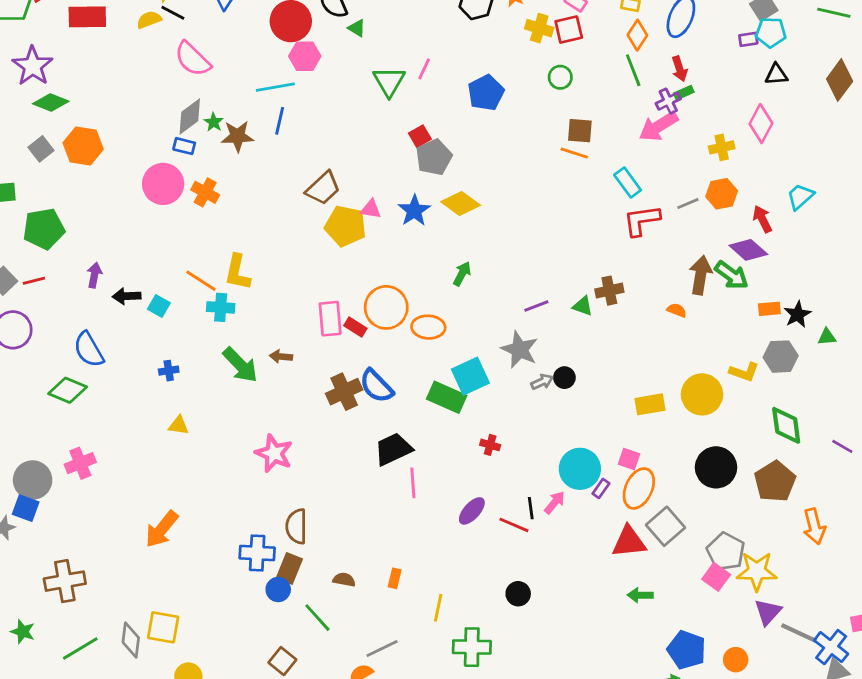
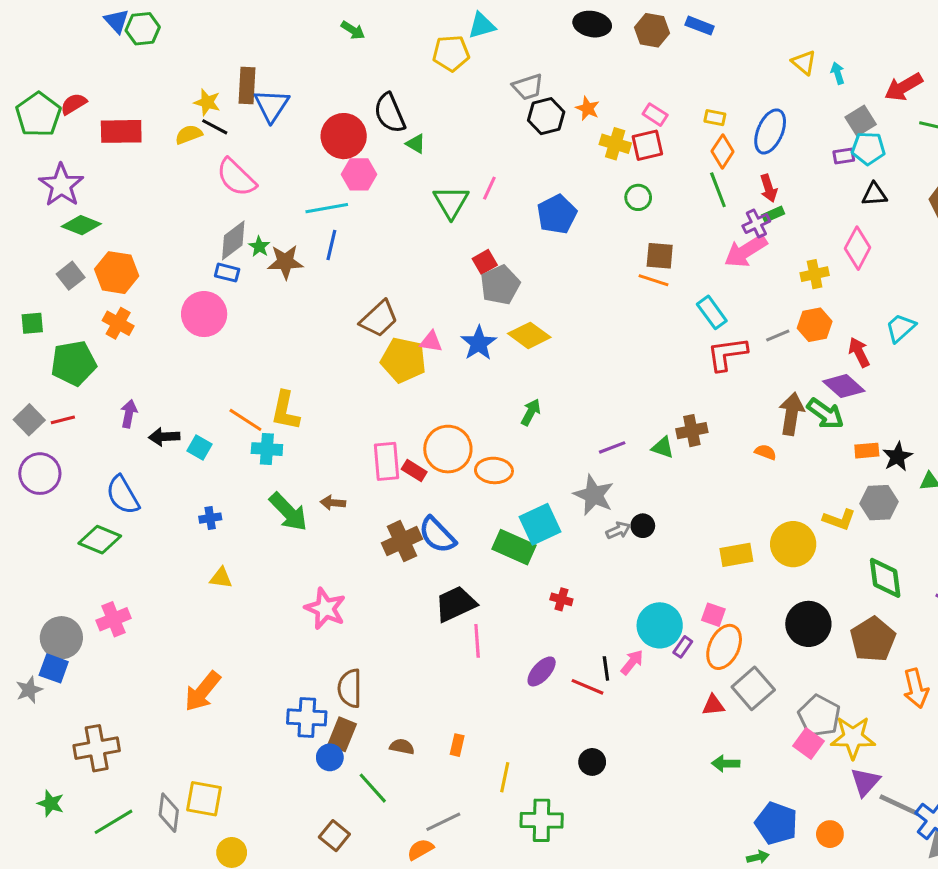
orange cross: (205, 192) -> (118, 323), moved
red triangle: (629, 542) -> (713, 705), size x0.6

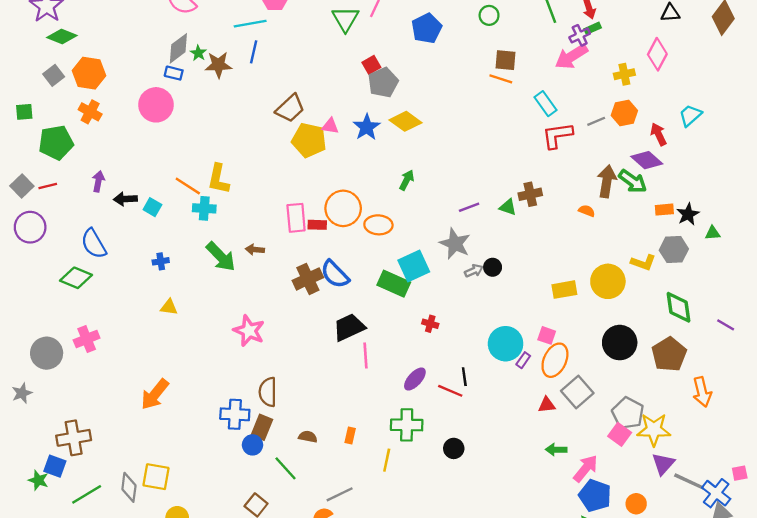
red rectangle: (414, 470) -> (317, 225), turned -30
pink arrow: (632, 662) -> (586, 468), moved, size x1.4
blue square: (54, 668) -> (55, 466), moved
green cross: (542, 820) -> (407, 425), moved

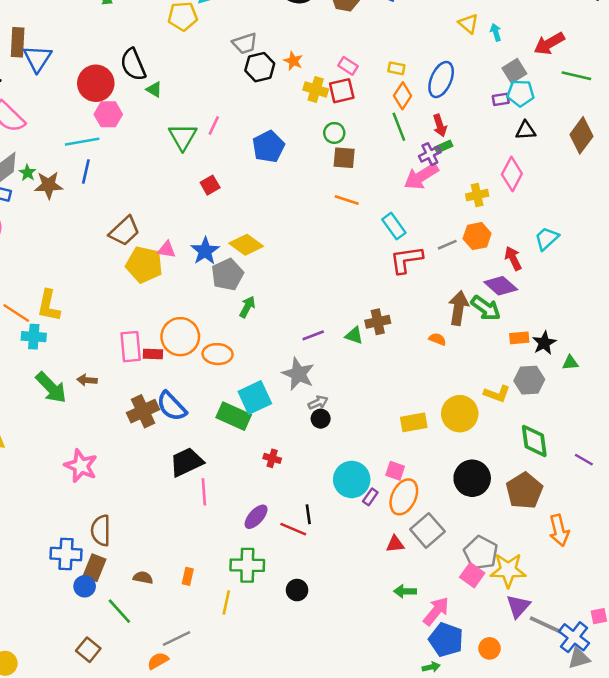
brown square: (506, 60) -> (344, 158), moved
gray pentagon: (383, 82) -> (227, 275), moved
black circle: (493, 267) -> (321, 419), moved

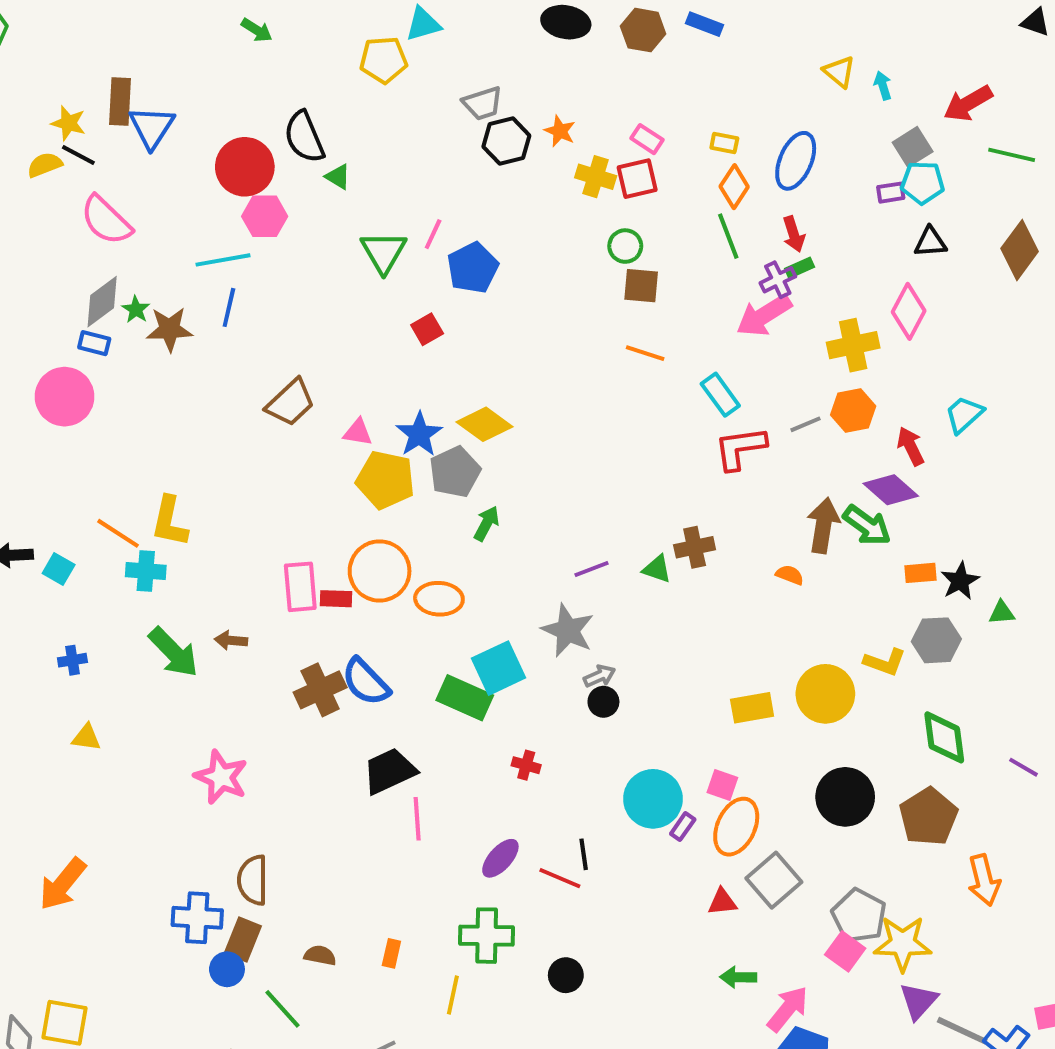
blue pentagon: (268, 147) -> (473, 268), moved
yellow cross: (477, 195) -> (853, 345), size x1.4
yellow pentagon: (144, 265) -> (385, 480), moved

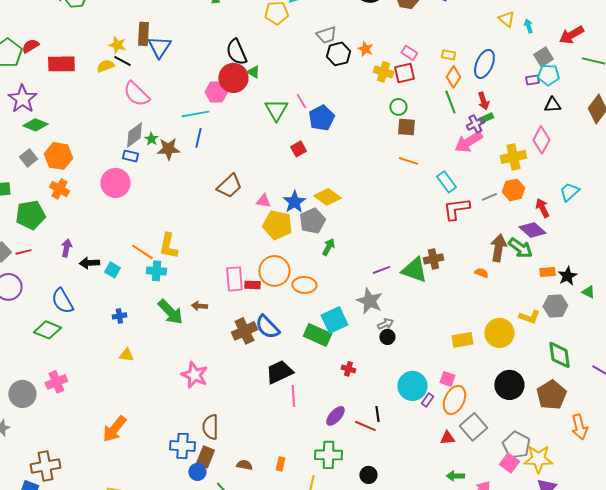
red circle: (245, 167) -> (233, 78), moved
pink line: (433, 234) -> (301, 101), turned -56
green triangle: (657, 569) -> (414, 270), size x1.8
green triangle: (1002, 613) -> (588, 292), turned 32

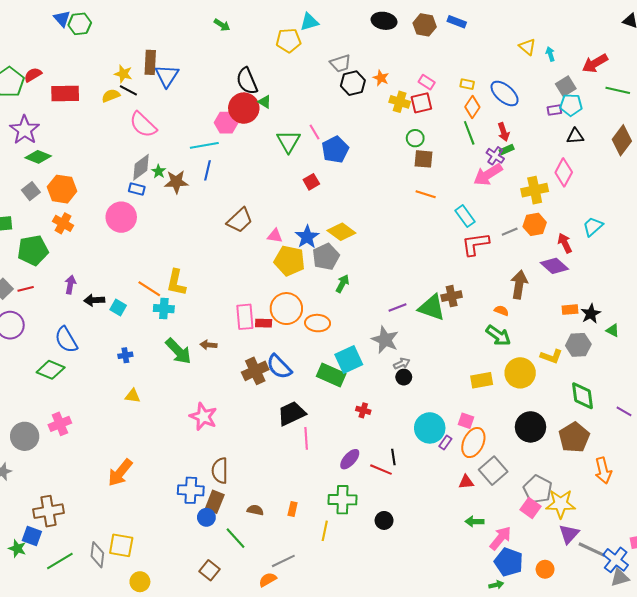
blue ellipse: (484, 64) -> (505, 93), turned -72
purple cross: (475, 124) -> (495, 156), turned -30
green arrow: (520, 248) -> (498, 336), moved

